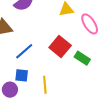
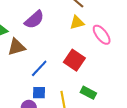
green rectangle: (82, 58) -> (88, 93), moved

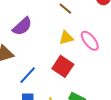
yellow triangle: (77, 23) -> (66, 38), moved

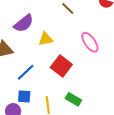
yellow triangle: (66, 38) -> (46, 39), moved

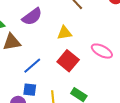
yellow triangle: (46, 39) -> (64, 33), moved
pink ellipse: (90, 42) -> (102, 51), moved, turned -30

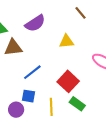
red square: (68, 61) -> (68, 81), moved

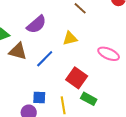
brown triangle: (13, 47) -> (18, 51), turned 30
blue line: (32, 72) -> (45, 59), moved

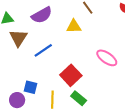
yellow triangle: (70, 38) -> (74, 26), moved
brown triangle: (18, 51) -> (18, 38), turned 36

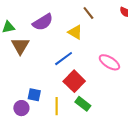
yellow triangle: (74, 26) -> (75, 32), turned 35
blue line: (43, 50) -> (64, 59), moved

